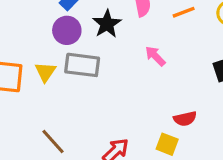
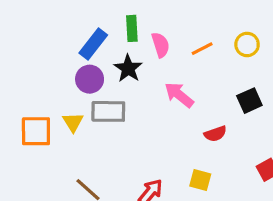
pink arrow: (155, 56) -> (179, 95), size x1.4
red semicircle: (185, 119) -> (215, 134), moved

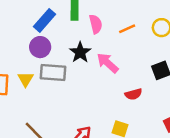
black star: (128, 68) -> (80, 52), moved

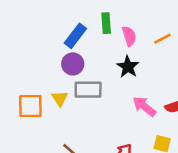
black star: (80, 52) -> (128, 67), moved
pink arrow: (108, 63) -> (144, 106), moved

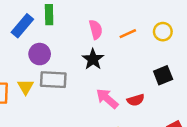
green rectangle: (106, 23) -> (49, 15), moved
blue rectangle: (75, 36) -> (22, 26), moved

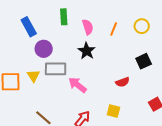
green rectangle: (49, 15) -> (64, 17), moved
blue rectangle: (22, 26) -> (29, 27), turned -66
orange line: (128, 34) -> (114, 29), turned -40
pink arrow: (107, 99) -> (77, 85), moved

